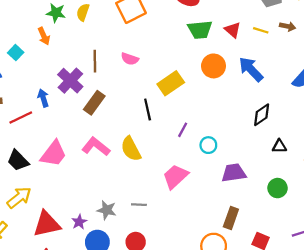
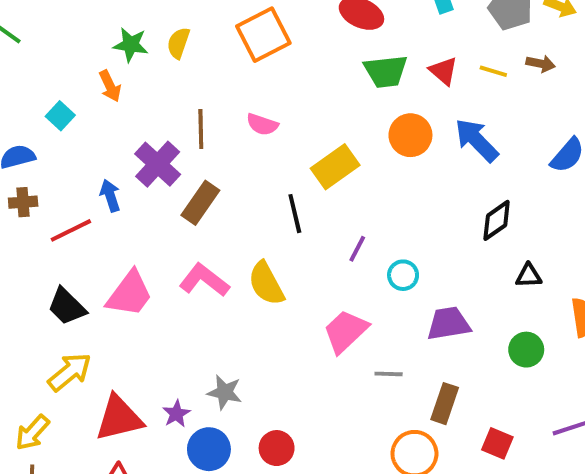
gray line: (139, 205) -> (389, 374), moved

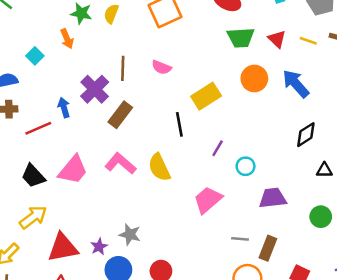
gray line: (389, 374) -> (240, 239), moved

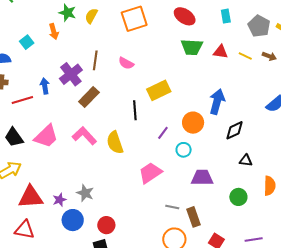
red triangle: (277, 39) -> (221, 52), turned -42
orange circle: (254, 78) -> (193, 123), moved
blue arrow: (296, 84) -> (217, 102), moved, turned 50
brown rectangle: (268, 248) -> (193, 217), turned -48

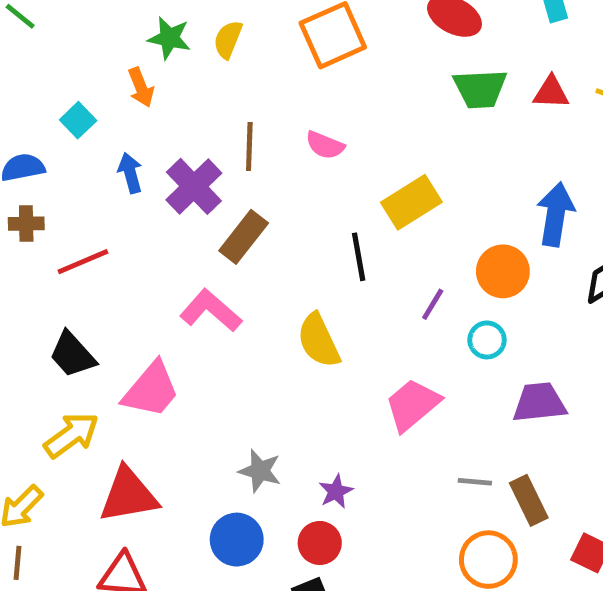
blue arrow: (45, 86) -> (130, 173), moved
pink trapezoid: (46, 136) -> (151, 390), moved
pink L-shape: (84, 136) -> (211, 311), moved
purple star: (59, 200) -> (336, 491), moved

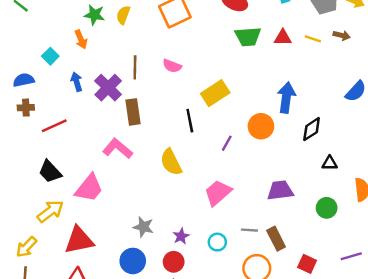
brown rectangle: (244, 237) -> (133, 112), turned -45
cyan circle: (487, 340) -> (217, 242), moved

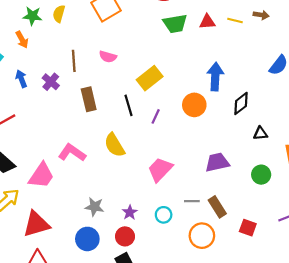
purple cross: (108, 88) -> (51, 82), size x0.7
brown rectangle: (133, 112) -> (89, 99), moved
purple line: (227, 143) -> (156, 116), moved
pink L-shape: (118, 149) -> (72, 153), moved

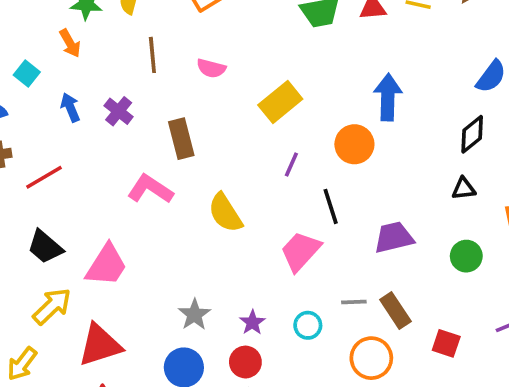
brown line: (74, 61) -> (152, 55), moved
black diamond: (241, 103) -> (472, 134), moved
black line: (129, 105) -> (331, 206), moved
pink L-shape: (72, 153) -> (150, 189), moved
gray star: (94, 207) -> (194, 315), turned 30

